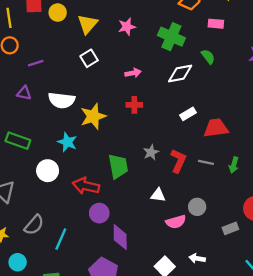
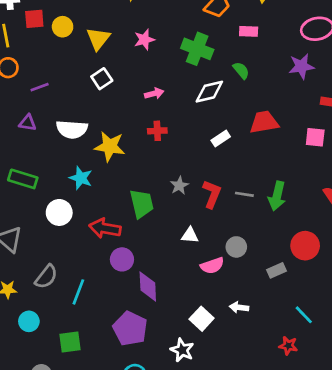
yellow star: (93, 116) -> (110, 146), turned 30
red trapezoid: (216, 128) -> (264, 122), moved
green arrow: (234, 165) -> (277, 196), size x1.5

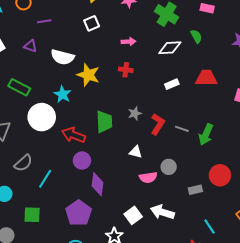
white circle: (59, 212) -> (42, 117), size x1.4
white arrow: (239, 307) -> (162, 212), size x1.6

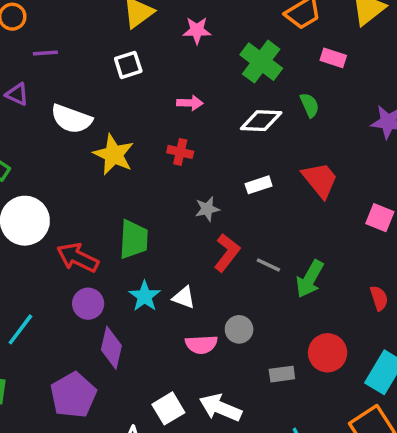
red trapezoid: (206, 78) -> (320, 180), turned 45
cyan star: (62, 94) -> (145, 296), moved
gray star: (135, 113) -> (207, 209), moved

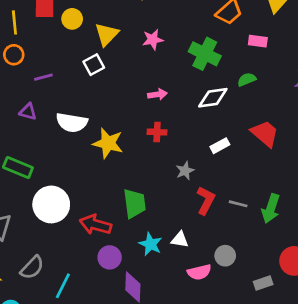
white square: (128, 65) -> (94, 65), moved
green semicircle: (310, 105) -> (247, 80), turned -78

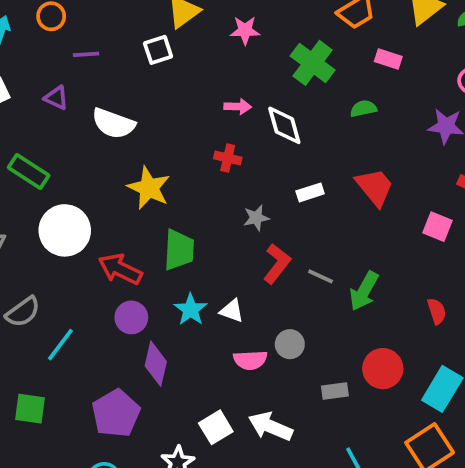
white diamond: (213, 98) -> (284, 125), moved, turned 72
yellow star: (108, 143) -> (149, 188), moved

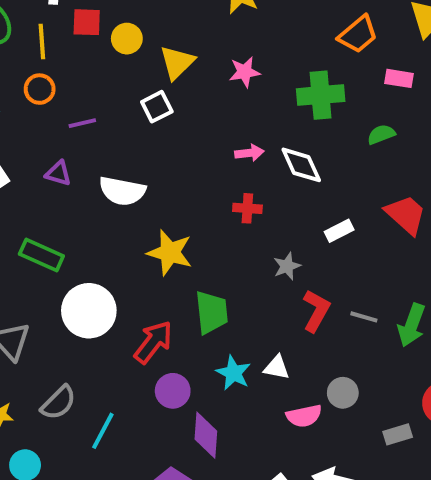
green cross: (313, 63) -> (321, 95), turned -33
red arrow: (120, 269) -> (153, 342), turned 111

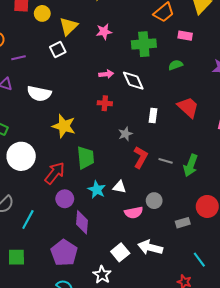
white rectangle: (339, 231) -> (153, 115), turned -56

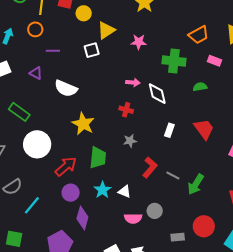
gray star: (125, 134) -> (130, 141), moved

